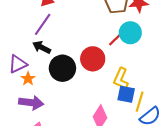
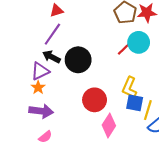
red circle: (93, 59) -> (95, 100), moved
purple triangle: (18, 64) -> (40, 71), moved
black circle: (62, 68) -> (78, 60), moved

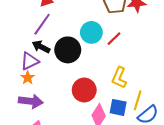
cyan circle: (139, 42) -> (91, 32), moved
blue square: (135, 103) -> (118, 107), moved

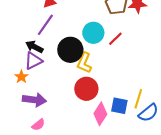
black arrow: (41, 47) -> (34, 47), moved
orange star: (28, 78) -> (21, 77), moved
yellow L-shape: (119, 78) -> (84, 63), moved

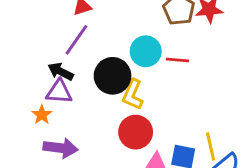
red line: (115, 39) -> (177, 60), turned 49
purple triangle: (33, 61) -> (59, 92), turned 30
yellow line: (138, 99) -> (211, 146), turned -30

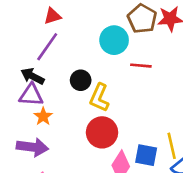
cyan circle: (146, 51) -> (114, 40), moved
black circle: (113, 76) -> (81, 80), size x0.6
orange star: (42, 115) -> (43, 116), moved

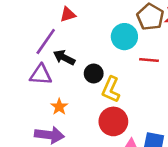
purple line: (47, 47) -> (46, 42), moved
black arrow: (32, 76) -> (64, 58), moved
purple triangle: (31, 95) -> (41, 75), moved

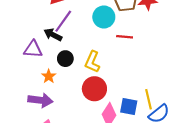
purple line: (46, 42) -> (63, 21), moved
black circle: (94, 74) -> (65, 59), moved

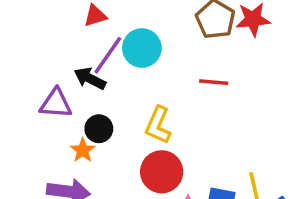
cyan circle: (104, 17) -> (142, 48), moved
black circle: (65, 59) -> (99, 129), moved

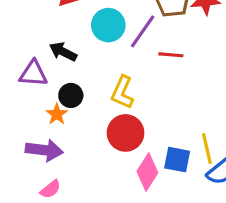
purple line: (108, 55) -> (143, 31), moved

